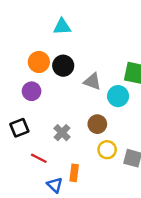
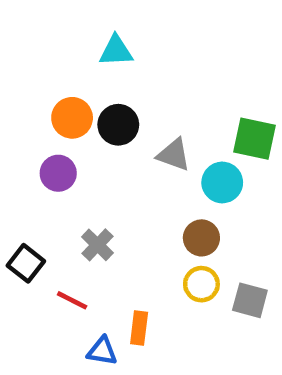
brown circle: (97, 124) -> (201, 238), moved
black square: (19, 128) -> (26, 263), moved, turned -30
gray cross: (62, 133) -> (97, 245), moved
blue triangle: (55, 185) -> (102, 351), turned -35

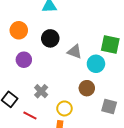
orange circle: (72, 118) -> (19, 30), moved
yellow circle: (201, 284) -> (64, 108), moved
gray square: (250, 300) -> (109, 106), moved

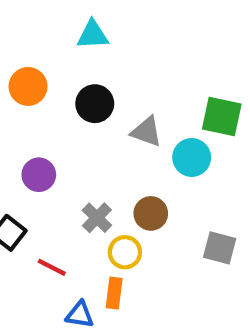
purple circle: (24, 60) -> (39, 175), moved
brown circle: (87, 88) -> (151, 213), moved
gray cross: (41, 91) -> (97, 218), moved

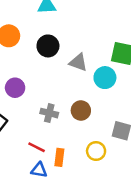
gray cross: (97, 218) -> (49, 113), turned -30
yellow circle: (125, 252) -> (96, 151), moved
red line: (52, 267) -> (37, 147), moved

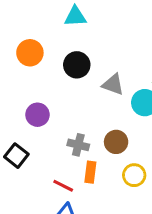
yellow circle: (96, 151) -> (134, 175), moved
orange rectangle: (59, 157) -> (90, 172), moved

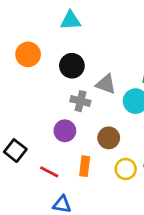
purple circle: (37, 115) -> (65, 131), moved
gray cross: (78, 145) -> (80, 101), moved
red line: (63, 186) -> (49, 172), moved

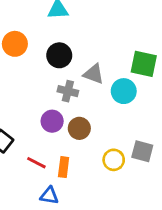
brown circle: (109, 138) -> (79, 128), moved
orange rectangle: (85, 166) -> (64, 167), moved

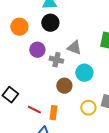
black circle: (59, 55) -> (50, 23), moved
cyan circle: (124, 91) -> (84, 73), moved
purple circle: (52, 121) -> (37, 50), moved

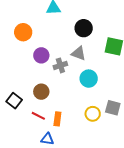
black circle: (50, 23) -> (84, 28), moved
gray cross: (56, 60) -> (60, 65), turned -32
brown circle: (64, 86) -> (41, 92), moved

